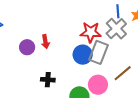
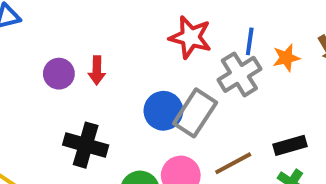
red star: (91, 32) -> (190, 37), moved
black cross: (48, 80) -> (86, 145), size x1.5

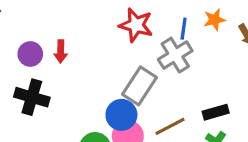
orange star: (286, 58) -> (214, 20), moved
blue circle: (163, 111) -> (121, 115), moved
black cross: (86, 145) -> (32, 97), moved

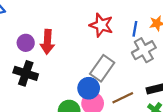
red arrow: (61, 51) -> (47, 42), size x1.5
gray cross: (175, 55) -> (144, 50), moved

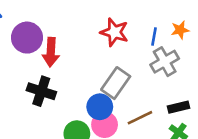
purple circle: (26, 43) -> (27, 38), moved, size x1.5
black cross: (26, 73) -> (41, 91), moved

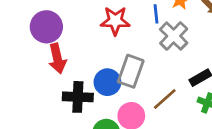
purple circle: (27, 38) -> (46, 27), moved
black cross: (41, 91) -> (78, 97), moved
blue circle: (100, 107) -> (107, 82), moved

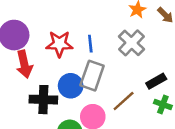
blue line: (156, 14) -> (90, 44), moved
red star: (115, 21) -> (59, 44), moved

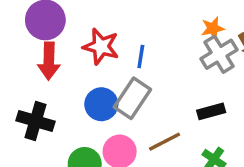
gray cross: (131, 43) -> (219, 54), moved
black rectangle: (156, 81) -> (211, 111), moved
black cross: (43, 100) -> (36, 121), moved

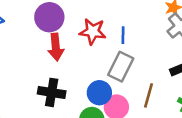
blue circle: (101, 104) -> (99, 93), moved
brown line: (165, 142) -> (148, 95), turned -40

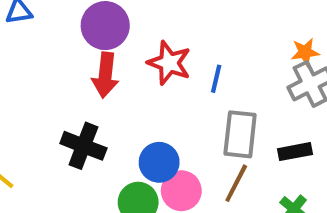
gray rectangle: (121, 67) -> (240, 134), moved, turned -32

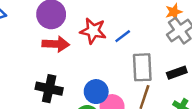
red arrow: (105, 75) -> (56, 44), turned -85
blue line: (216, 79) -> (123, 36), turned 49

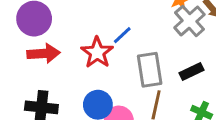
red star: (93, 31) -> (97, 53), moved, turned 30

